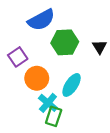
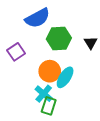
orange circle: (37, 78) -> (50, 71), moved

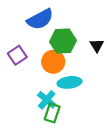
orange circle: (50, 71) -> (53, 62), moved
cyan ellipse: (65, 77) -> (70, 82), turned 50

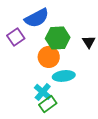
purple square: (17, 55) -> (16, 37), moved
green rectangle: (52, 113) -> (48, 104), turned 36

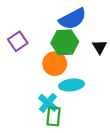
blue semicircle: (37, 18) -> (73, 19), moved
green rectangle: (48, 104) -> (54, 116), turned -48

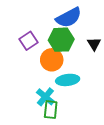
purple square: (18, 41) -> (28, 41), moved

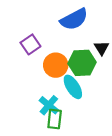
green hexagon: (61, 40) -> (82, 63), moved
cyan ellipse: (68, 80) -> (73, 87), turned 65

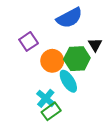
green rectangle: (55, 119) -> (51, 111), turned 48

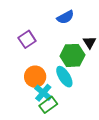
blue semicircle: (69, 18) -> (65, 17), size x0.7
orange circle: (52, 61) -> (35, 77), moved

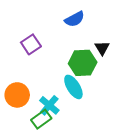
orange circle: (35, 77) -> (17, 95), moved
green rectangle: (48, 105) -> (41, 119), moved

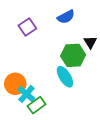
purple square: (31, 44) -> (27, 27), moved
cyan cross: (49, 105) -> (26, 94), moved

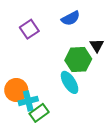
cyan cross: (26, 94) -> (28, 101), turned 36

